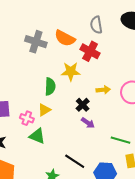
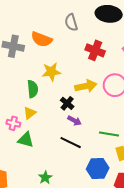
red cross: (90, 51) -> (95, 50), moved
yellow arrow: (103, 90) -> (86, 86), size x1.5
black line: (75, 161) -> (71, 143), moved

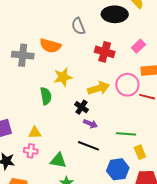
yellow triangle: (30, 113) -> (35, 133), moved, turned 40
pink cross: (13, 123) -> (31, 151), moved
green triangle: (26, 140) -> (58, 160), moved

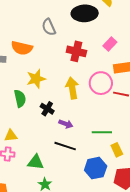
yellow arrow: (99, 88) -> (72, 88), turned -80
black cross: (82, 107) -> (47, 109), moved

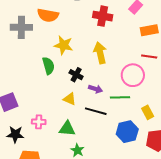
yellow star: (36, 79) -> (64, 45), turned 30
pink circle: (101, 83) -> (133, 75), moved
green line: (102, 132) -> (120, 97), moved
yellow triangle: (11, 136) -> (70, 99), moved, turned 32

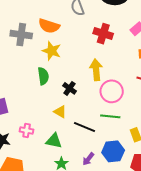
yellow star: (64, 45) -> (52, 51), moved
pink circle: (133, 75) -> (112, 91), moved
purple arrow: (95, 89) -> (88, 159), moved, turned 104

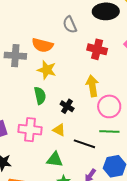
pink cross: (27, 130) -> (30, 130), moved, size x1.6

